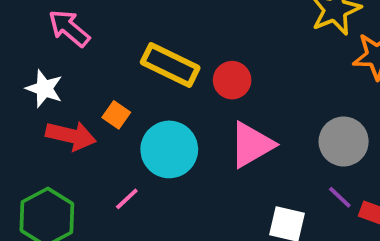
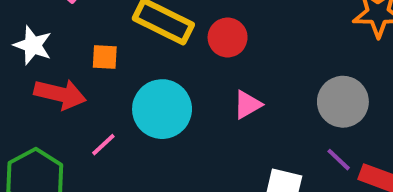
orange square: (116, 115) -> (105, 57), moved, turned -32
pink triangle: (252, 145) -> (247, 105), size x0.6
pink line: (127, 199) -> (103, 145), moved

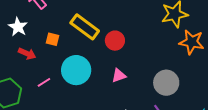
red arrow: (60, 94) -> (27, 54), size x0.7

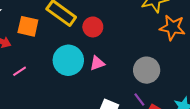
orange square: (52, 39) -> (28, 26), size x1.5
cyan circle: (76, 70) -> (68, 60), moved

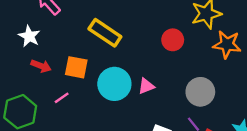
orange square: (28, 26) -> (76, 67), moved
red circle: (93, 27) -> (173, 40), moved

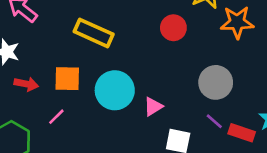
pink triangle: (146, 86) -> (153, 106), moved

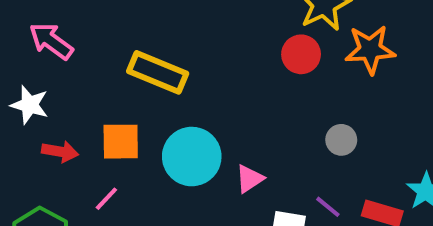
red circle: (173, 28) -> (301, 54), moved
gray circle: (216, 82) -> (341, 140), size x0.6
purple line: (214, 121) -> (328, 207), moved

